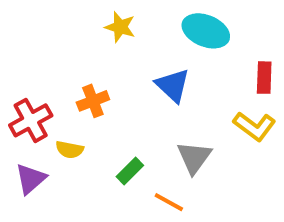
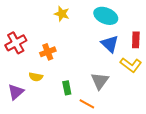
blue triangle: (173, 85) -> (110, 44), moved
red cross: (31, 120) -> (16, 43), moved
green rectangle: (130, 171) -> (67, 88), turned -56

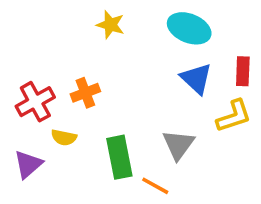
red cross: (16, 43) -> (35, 102), moved
yellow L-shape: (131, 65) -> (234, 116), turned -55
green rectangle: (67, 88) -> (119, 157), size x1.6

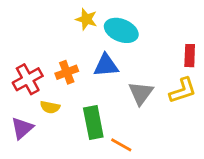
cyan ellipse: (189, 28) -> (121, 30), moved
blue triangle: (196, 78) -> (106, 65), moved, turned -48
gray triangle: (178, 145) -> (141, 93), moved

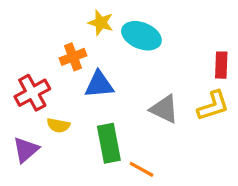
blue triangle: (106, 65) -> (99, 85), moved
orange cross: (67, 72) -> (73, 57), moved
gray triangle: (141, 93) -> (164, 109), turned -40

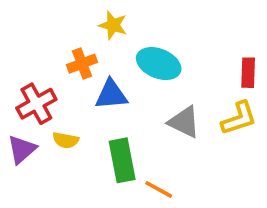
cyan ellipse: (141, 36) -> (159, 64), moved
purple triangle: (26, 150) -> (22, 149), moved

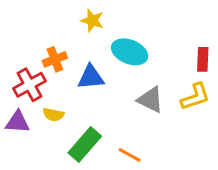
orange cross: (82, 64) -> (55, 59), moved
purple triangle: (22, 149) -> (18, 122), turned 45
green rectangle: (122, 160) -> (85, 144), moved, turned 52

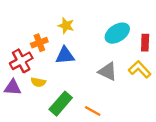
yellow star: (92, 21) -> (66, 26), moved
cyan ellipse: (130, 52) -> (117, 33), moved, turned -55
yellow L-shape: (195, 97) -> (140, 69), turned -115

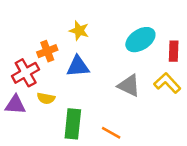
green rectangle: (61, 104) -> (73, 124), turned -35

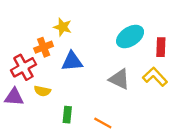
yellow star: (79, 31) -> (63, 27), moved
green rectangle: (73, 124) -> (67, 115), size x0.6

